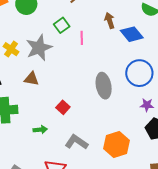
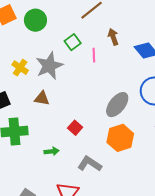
brown arrow: (110, 21) -> (113, 37), moved
gray ellipse: (104, 86) -> (117, 105), turned 50
orange hexagon: (116, 144) -> (120, 138), moved

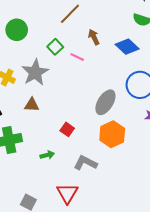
pink line: (94, 55) -> (77, 57), turned -56

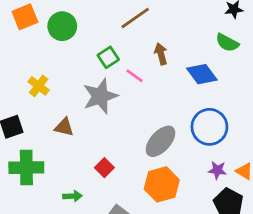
gray star: (35, 72) -> (100, 96), moved

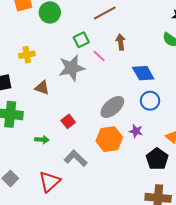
blue diamond: (202, 74) -> (143, 73), moved
yellow cross: (39, 86) -> (27, 55), turned 35
blue circle: (209, 127) -> (150, 101), size x0.7
purple star: (217, 170) -> (136, 131), moved

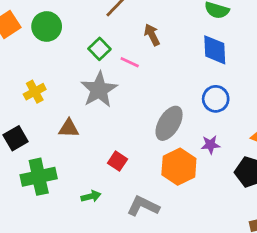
blue diamond: (143, 73) -> (215, 50), moved, turned 45

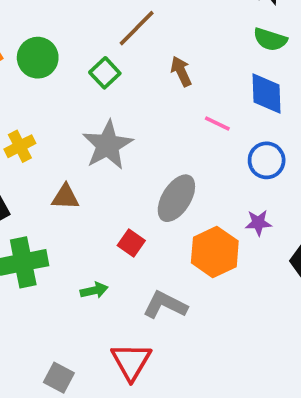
green square: (99, 49) -> (105, 73), moved
pink line: (130, 62) -> (217, 124), moved
gray ellipse: (169, 123) -> (176, 198), moved

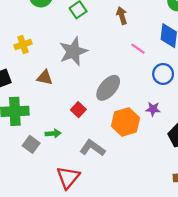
gray square: (59, 378) -> (31, 144), moved

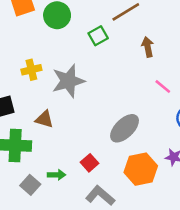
gray star: (73, 51) -> (68, 81), moved
brown triangle: (45, 78) -> (44, 119), moved
red square: (78, 110) -> (89, 163), moved

